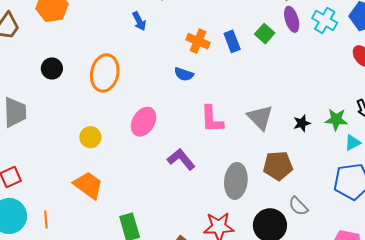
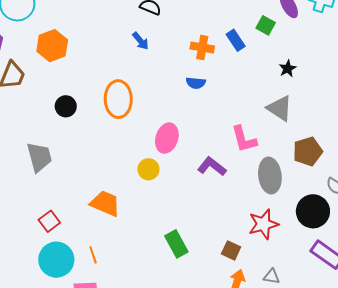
pink L-shape: (212, 119) -> (244, 139), moved
black star: (302, 123) -> (288, 69), moved
yellow circle: (90, 137) -> (148, 169), moved
orange trapezoid: (88, 185) -> (105, 203), moved

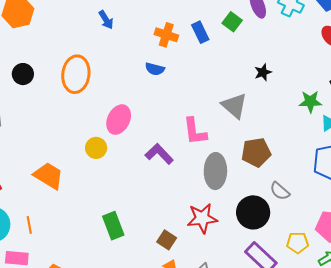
black star: (288, 69) -> (263, 72), moved

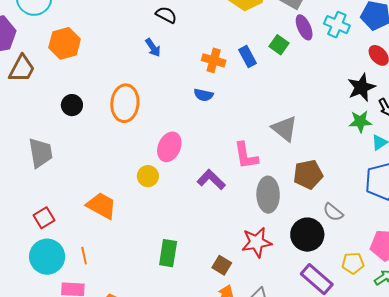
black star: (263, 72) -> (361, 87), moved, size x1.6
green rectangle: (113, 226) -> (168, 253), turned 32

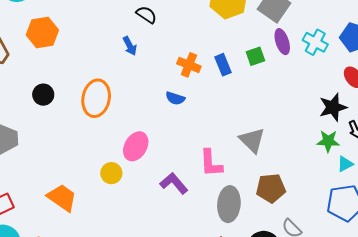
green square: (279, 45) -> (255, 56), turned 30

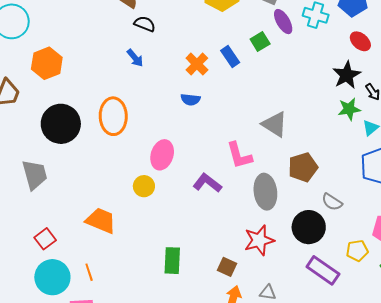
orange cross: (189, 65) -> (197, 64), turned 35
black circle: (43, 95) -> (61, 124), size x1.8

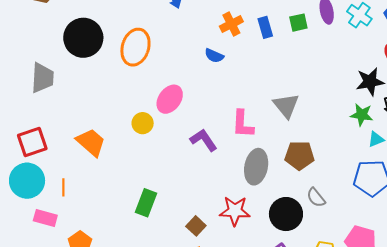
red square: (45, 239) -> (32, 142), size x1.4

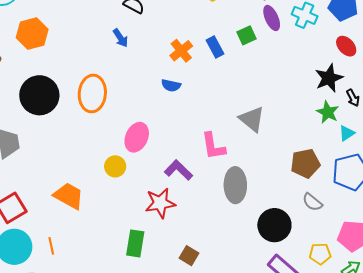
green star: (362, 115) -> (328, 112), turned 30
brown pentagon: (299, 155) -> (305, 163), moved
gray semicircle: (316, 198) -> (312, 202), moved
red star: (235, 211) -> (160, 203), moved

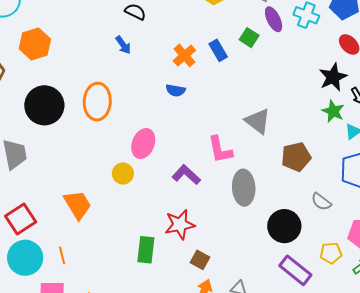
green square: (247, 35) -> (249, 38), turned -30
brown pentagon: (305, 163) -> (296, 157), moved
orange trapezoid: (69, 196) -> (78, 205), turned 32
red star: (160, 203) -> (180, 225), moved

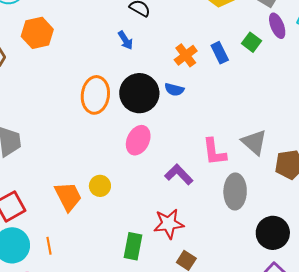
black circle: (44, 105) -> (139, 93), moved
gray triangle: (258, 121) -> (254, 142), moved
yellow circle: (123, 174) -> (100, 186), moved

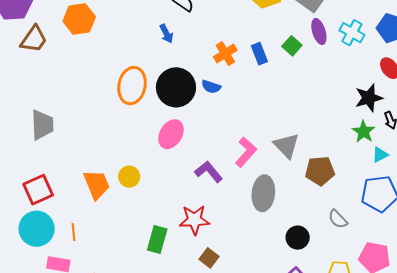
pink L-shape: (214, 152) -> (246, 152), turned -136
black circle: (273, 233) -> (298, 238), size x0.7

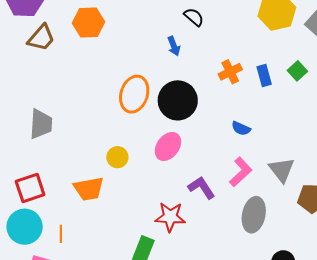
blue semicircle: (211, 87) -> (241, 128), moved
yellow circle: (129, 177) -> (117, 157), moved
orange trapezoid: (97, 184) -> (89, 189), turned 96
red star: (194, 220) -> (170, 217), moved

